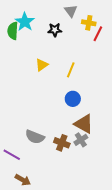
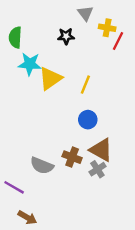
cyan star: (25, 22) -> (30, 64), moved, turned -30
yellow triangle: (42, 65) -> (50, 79), size x1.5
brown cross: (62, 143) -> (72, 157), moved

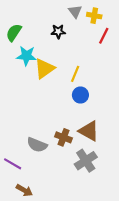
yellow cross: (107, 28) -> (94, 16), moved
green semicircle: (15, 37) -> (14, 33), turned 30
blue circle: (88, 120) -> (80, 95), moved
gray cross: (97, 169) -> (86, 161), moved, size x1.5

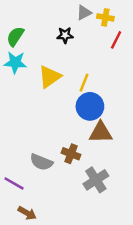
gray triangle: (75, 11) -> (84, 13), turned 40
cyan star: (26, 56) -> (15, 62), moved
blue circle: (80, 95) -> (90, 106), size x1.5
brown triangle: (89, 131) -> (101, 132), moved, turned -30

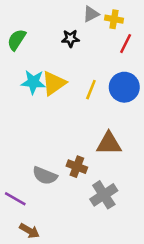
cyan star: (15, 62) -> (33, 82), moved
blue circle: (90, 106) -> (124, 87), moved

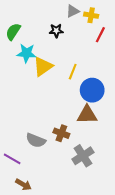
cyan star: (33, 82) -> (26, 53), moved
blue circle: (124, 87) -> (92, 90), moved

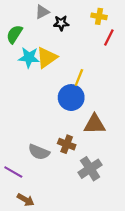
gray triangle: (73, 11) -> (42, 12), moved
black star: (56, 31) -> (61, 23), moved
yellow triangle: (43, 67) -> (47, 57), moved
blue circle: (92, 90) -> (71, 98), moved

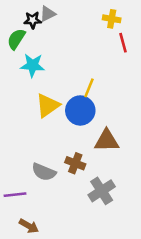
black star: (61, 23) -> (33, 20), moved
red line: (109, 37) -> (123, 43), turned -42
yellow triangle: (47, 57) -> (48, 105), moved
purple line: (13, 172) -> (15, 195), turned -36

